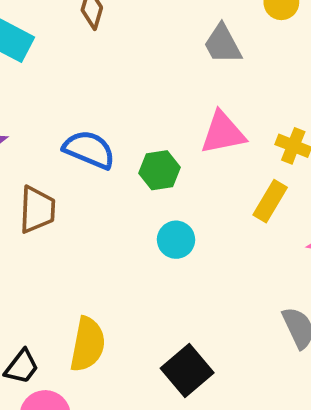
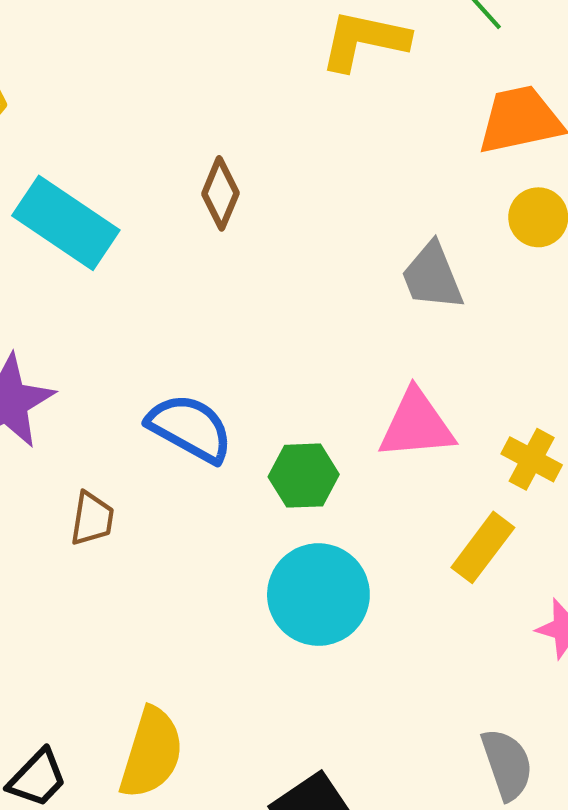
brown trapezoid: (37, 210) -> (92, 519), size x0.7
cyan circle: (176, 240) -> (318, 595), size x1.6

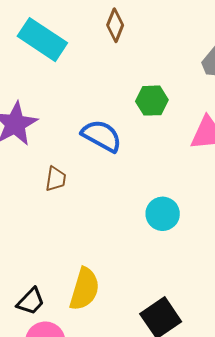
green hexagon: (304, 476) -> (152, 101), moved
cyan circle: (318, 595) -> (163, 214), size x0.7

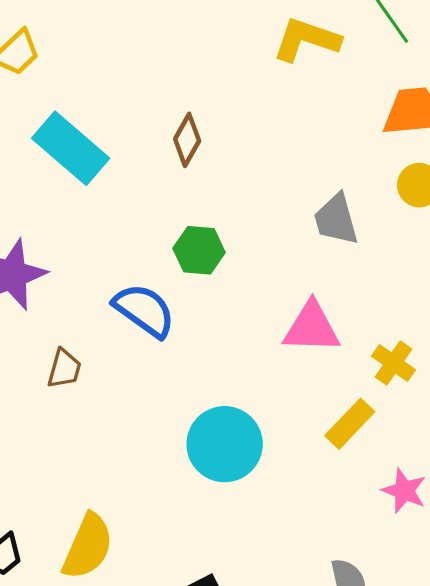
green hexagon: (152, 101) -> (199, 250), moved
cyan circle: (163, 214) -> (225, 444), size x1.4

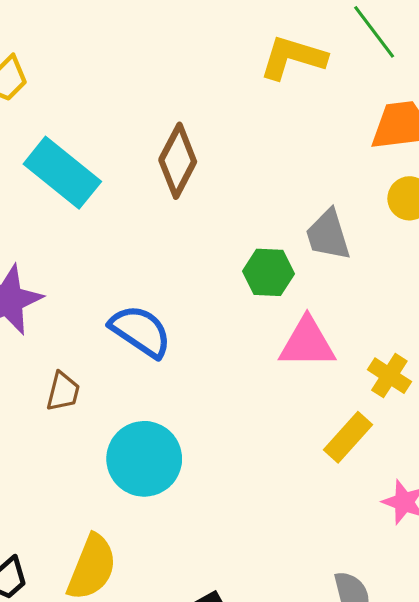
brown diamond: (187, 140) -> (178, 161), size x1.4
green hexagon: (199, 250) -> (268, 272), moved
cyan circle: (225, 444) -> (144, 459), moved

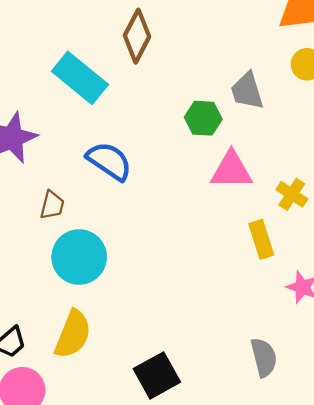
cyan rectangle: (62, 173) -> (80, 78), moved
yellow rectangle: (348, 437) -> (261, 239), turned -60
cyan circle: (144, 459) -> (79, 257), moved

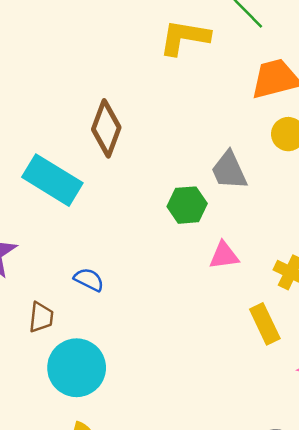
blue semicircle: (109, 161) -> (89, 280), moved, size x0.6
pink triangle: (231, 170) -> (224, 255), size x0.7

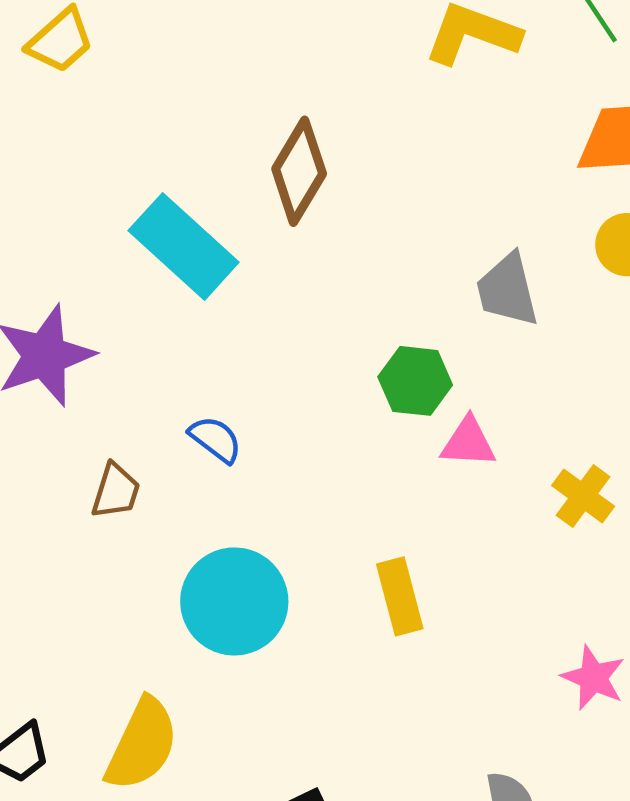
green hexagon: (187, 205) -> (415, 381), moved
yellow rectangle: (265, 324) -> (400, 596), moved
cyan circle: (77, 368) -> (234, 601), moved

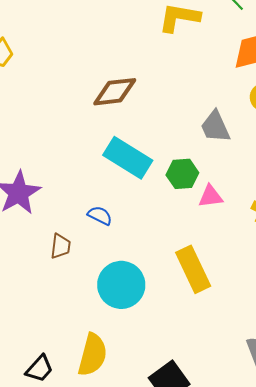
brown diamond: (299, 171) -> (115, 92), turned 63
cyan rectangle: (184, 246) -> (128, 158), moved
yellow rectangle: (400, 596) -> (193, 269), size x1.4

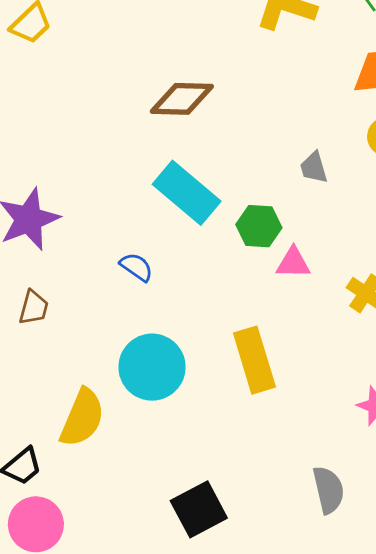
gray trapezoid: (215, 127) -> (314, 168), size x0.7
brown trapezoid: (60, 246) -> (34, 308), moved
yellow semicircle: (92, 355) -> (82, 418), moved

